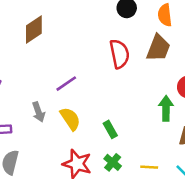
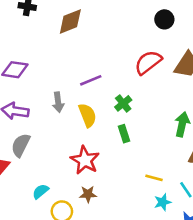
red semicircle: (119, 54) -> (148, 62), turned -128
green cross: (113, 162) -> (123, 103), moved

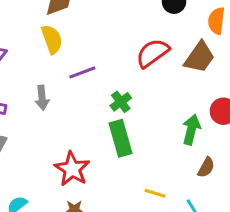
yellow semicircle: (87, 115) -> (52, 39), moved
green rectangle: (124, 134) -> (121, 138), size x1.6

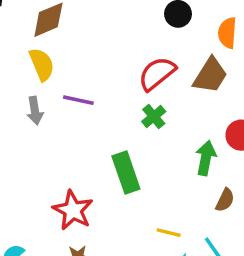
purple line: (82, 72) -> (78, 100), turned 36
gray arrow: (42, 98) -> (35, 111), moved
green cross: (121, 102) -> (154, 117), moved

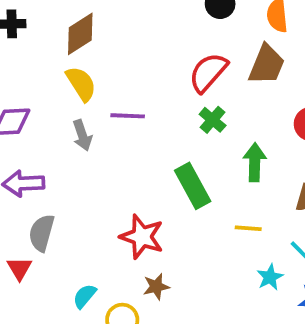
green arrow: (206, 158) -> (255, 162), moved
yellow line: (169, 233) -> (248, 228), moved

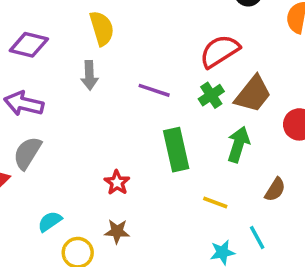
brown trapezoid: (267, 65) -> (253, 94), moved
purple line: (128, 116) -> (154, 90), moved
red star: (142, 237) -> (117, 183), size x0.6

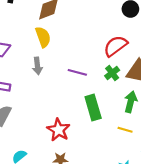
red star: (117, 183) -> (58, 130), size x1.5
yellow line: (215, 202) -> (125, 130), moved

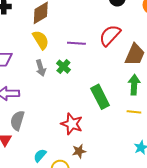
purple line: (77, 72) -> (76, 43), moved
green cross: (112, 73) -> (63, 67), moved

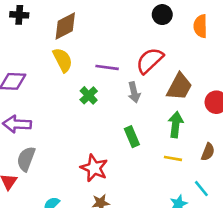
gray arrow: (41, 68) -> (134, 92), moved
green rectangle: (100, 97) -> (132, 137), size x0.7

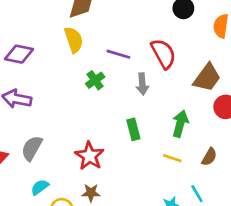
red semicircle: (150, 61) -> (163, 54), turned 96
brown trapezoid: (179, 87) -> (207, 78), moved
gray semicircle: (26, 159) -> (32, 148), moved

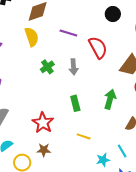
purple line: (118, 54) -> (68, 33), moved
gray arrow: (142, 84) -> (73, 67), moved
yellow line: (172, 158) -> (84, 136), moved

